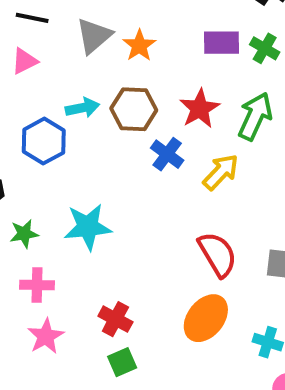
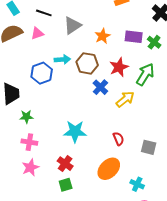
orange star: (139, 46) -> (102, 36), moved
cyan star: (88, 227) -> (75, 131), moved
red semicircle: (218, 254) -> (118, 139), size x0.6

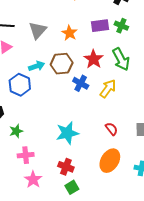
green arrow: (145, 74) -> (121, 59), turned 135

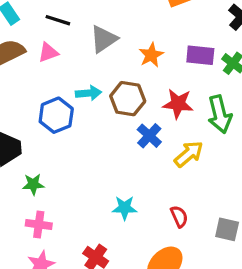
red star: (94, 59) -> (178, 104), turned 30
cyan star: (67, 133) -> (125, 208), moved, size x0.7

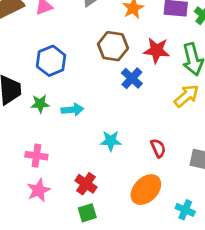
cyan arrow: (89, 93) -> (72, 110), moved
yellow arrow: (189, 154) -> (187, 96), moved
green star: (33, 184) -> (40, 104), moved

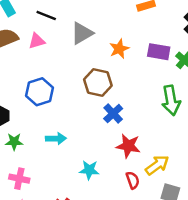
red star: (157, 50) -> (128, 146), moved
yellow arrow: (187, 96) -> (157, 165), moved
green star: (40, 104) -> (14, 142), moved

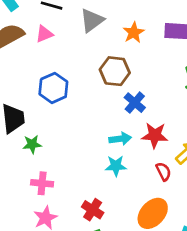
cyan arrow: (56, 138) -> (120, 139), moved

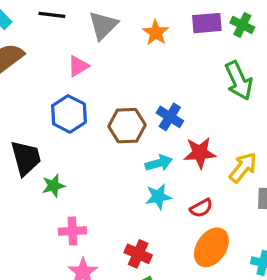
pink triangle: (44, 34) -> (78, 66), moved
brown hexagon: (115, 71) -> (127, 126), moved
red semicircle: (163, 172) -> (201, 208), moved, turned 96

